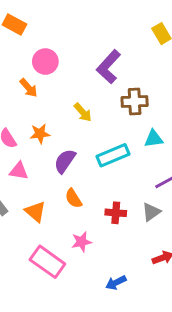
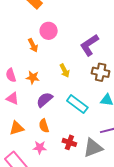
cyan rectangle: (113, 155) -> (77, 104), turned 45
orange triangle: (35, 212) -> (17, 128), turned 49
gray triangle: (151, 212) -> (93, 148), size x1.5
pink star: (82, 242) -> (40, 147), moved

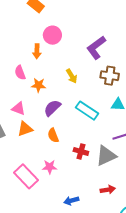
orange arrow: (33, 45) -> (37, 51), turned 32
pink semicircle: (11, 75) -> (20, 73), moved
orange triangle: (17, 128) -> (25, 129), moved
pink star: (40, 147) -> (50, 167), moved

